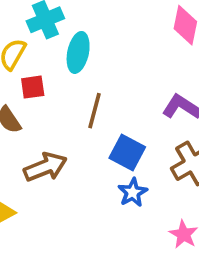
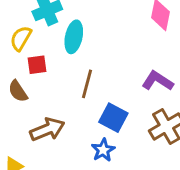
blue star: (133, 192) -> (103, 150), moved

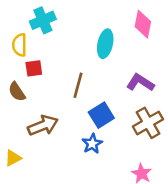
cyan ellipse: (74, 37) -> (105, 44), moved
yellow semicircle: (21, 38) -> (19, 45), turned -30
blue square: (113, 118) -> (101, 115), turned 30

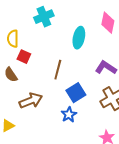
cyan cross: (43, 20) -> (44, 17), moved
red square: (34, 68) -> (24, 57), turned 32

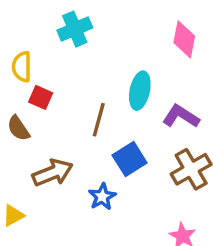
cyan ellipse: (79, 38) -> (140, 91), moved
blue star: (69, 115) -> (102, 197), moved

